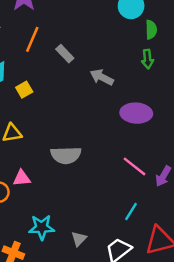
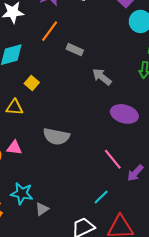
gray rectangle: (65, 54) -> (75, 50), turned -35
yellow square: (24, 90) -> (32, 83), moved, turned -32
gray triangle: (79, 239) -> (42, 209), moved

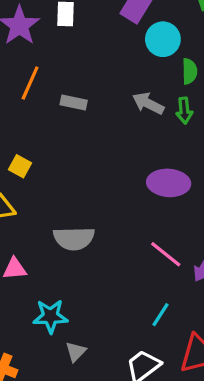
gray arrow: (102, 77) -> (148, 103), moved
cyan star: (22, 193) -> (50, 316), moved

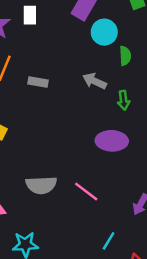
green arrow: (184, 111) -> (124, 100), moved
pink line: (166, 254) -> (86, 191), moved

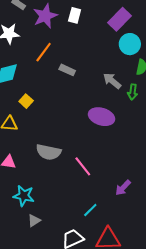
green arrow: (124, 100) -> (133, 92), moved
purple ellipse: (112, 141) -> (102, 117), moved

